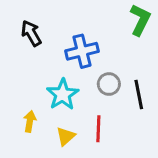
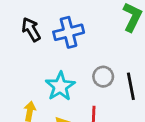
blue cross: (82, 51) -> (69, 32), moved

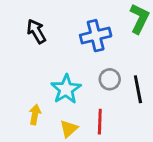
blue cross: (69, 32) -> (96, 36), moved

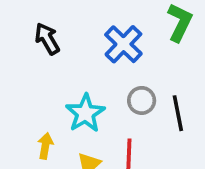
blue cross: (96, 36) -> (123, 44), turned -32

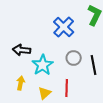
black arrow: (47, 39) -> (22, 50), moved, turned -54

